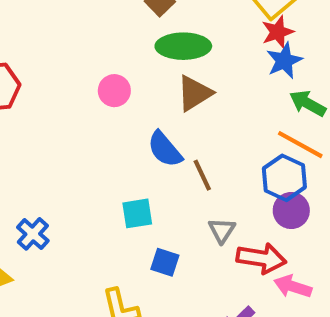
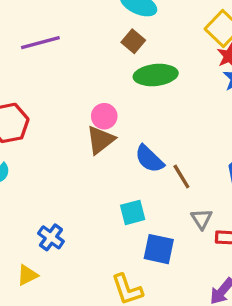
brown triangle: (195, 93) -> (100, 140), moved
blue square: (165, 262) -> (159, 249), size x1.4

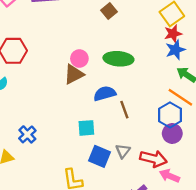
green ellipse: (156, 75) -> (118, 59), moved
blue semicircle: (149, 159) -> (105, 93), turned 110
gray triangle: (202, 219) -> (123, 151), moved

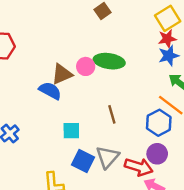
pink circle: (79, 59) -> (86, 66), moved
blue semicircle: (105, 93) -> (50, 91), moved, turned 40
purple circle: (172, 133) -> (157, 154), moved
gray triangle: (123, 151) -> (108, 157), size x1.5

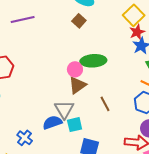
brown triangle: (62, 74) -> (77, 85), moved
blue semicircle: (50, 91) -> (52, 122), moved, turned -36
gray triangle: (108, 157) -> (64, 109), moved

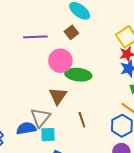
purple line: (23, 20) -> (35, 37), moved
pink circle: (75, 69) -> (60, 61), moved, size x1.5
brown triangle: (77, 85) -> (58, 96), turned -30

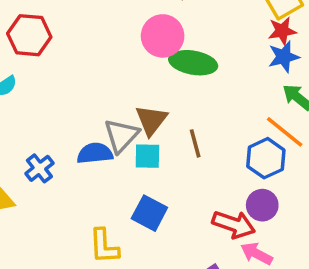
brown triangle: (58, 96) -> (151, 120), moved
cyan square: (48, 135) -> (147, 156), moved

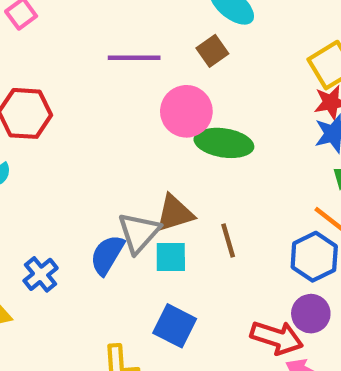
brown triangle: (151, 120) -> (175, 213), turned 36
blue semicircle: (95, 153) -> (107, 255), turned -52

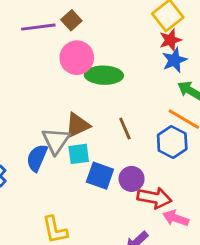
brown square: (212, 51) -> (71, 20), moved
brown line: (228, 241) -> (125, 129), moved
purple circle: (311, 314) -> (132, 179), moved
blue square: (175, 326) -> (100, 176), moved

